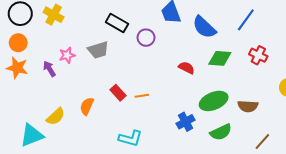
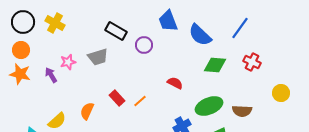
red semicircle: (187, 68) -> (175, 83), moved
orange line: (142, 96) -> (140, 101), turned -32

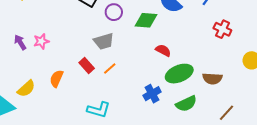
gray trapezoid: (98, 57) -> (104, 41), moved
pink star: (68, 62) -> (41, 41), moved
green diamond: (215, 65) -> (146, 20), moved
red semicircle: (175, 83) -> (163, 50), moved

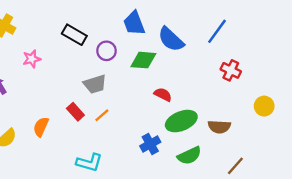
pink star: (41, 41) -> (32, 59), moved

